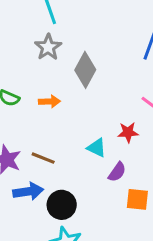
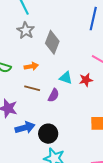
cyan triangle: (97, 148) -> (66, 78), moved
brown line: (43, 158) -> (32, 88), moved
purple semicircle: (117, 172) -> (54, 95), moved

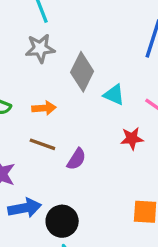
gray star: (26, 30) -> (40, 48), turned 30
cyan triangle: (66, 78) -> (114, 95), moved

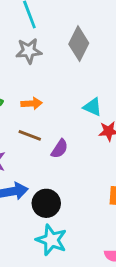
gray diamond: (82, 72) -> (79, 44), moved
cyan triangle: (114, 95) -> (93, 107), moved

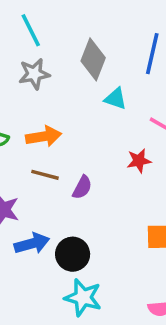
orange arrow: (32, 103) -> (44, 136), size x1.4
cyan triangle: (93, 107) -> (116, 99), moved

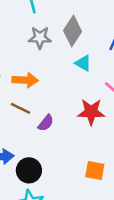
gray star: (34, 74) -> (40, 38), moved
red star: (139, 161) -> (91, 112), size x1.5

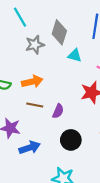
black circle: (29, 170) -> (71, 140), moved

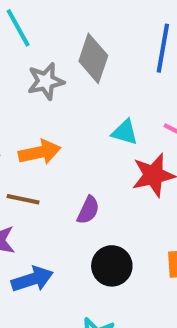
cyan triangle: (75, 55) -> (125, 132), moved
brown line: (35, 105) -> (23, 199), moved

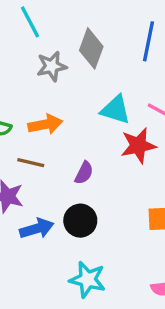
cyan triangle: (125, 132) -> (116, 110), size x1.4
black circle: (112, 266) -> (80, 221), moved

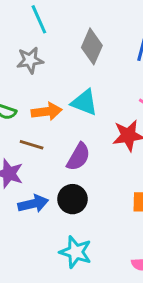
gray star: (52, 66) -> (30, 60), moved
cyan triangle: (116, 110) -> (84, 102), moved
purple semicircle: (84, 173) -> (78, 157), size x1.4

